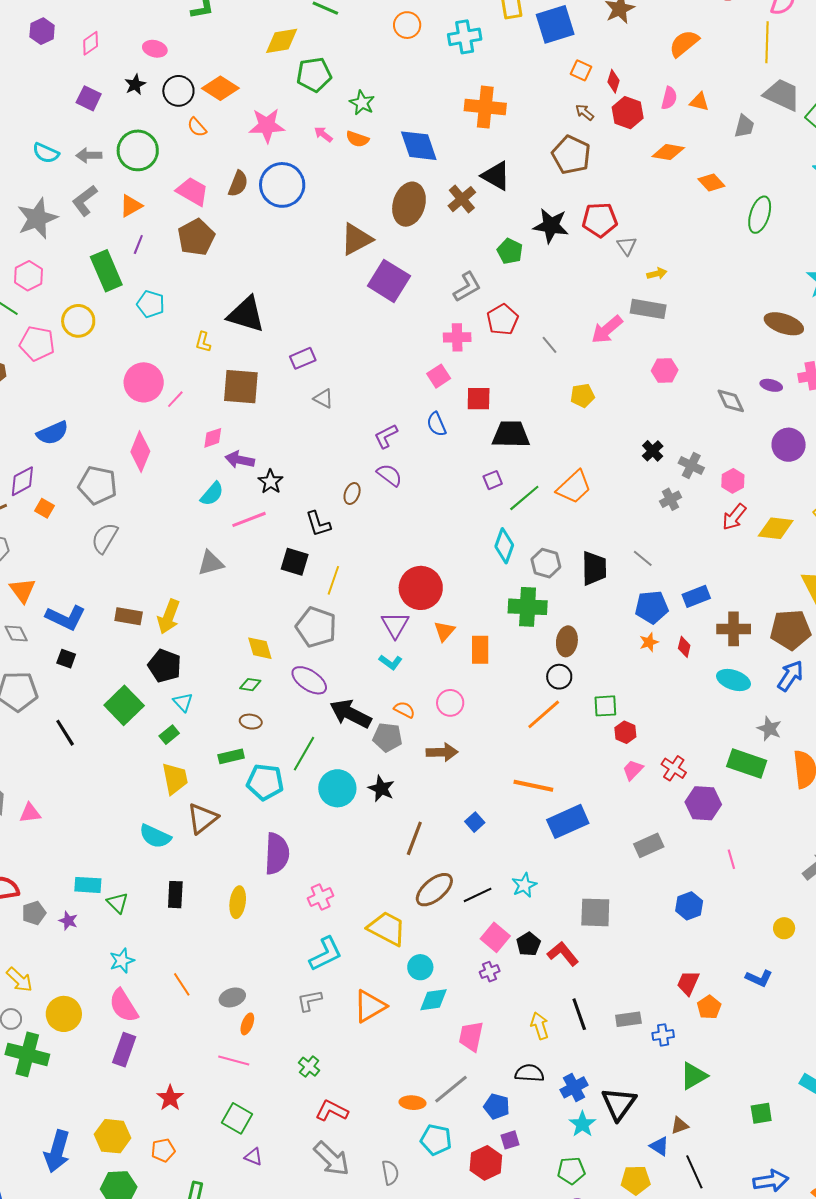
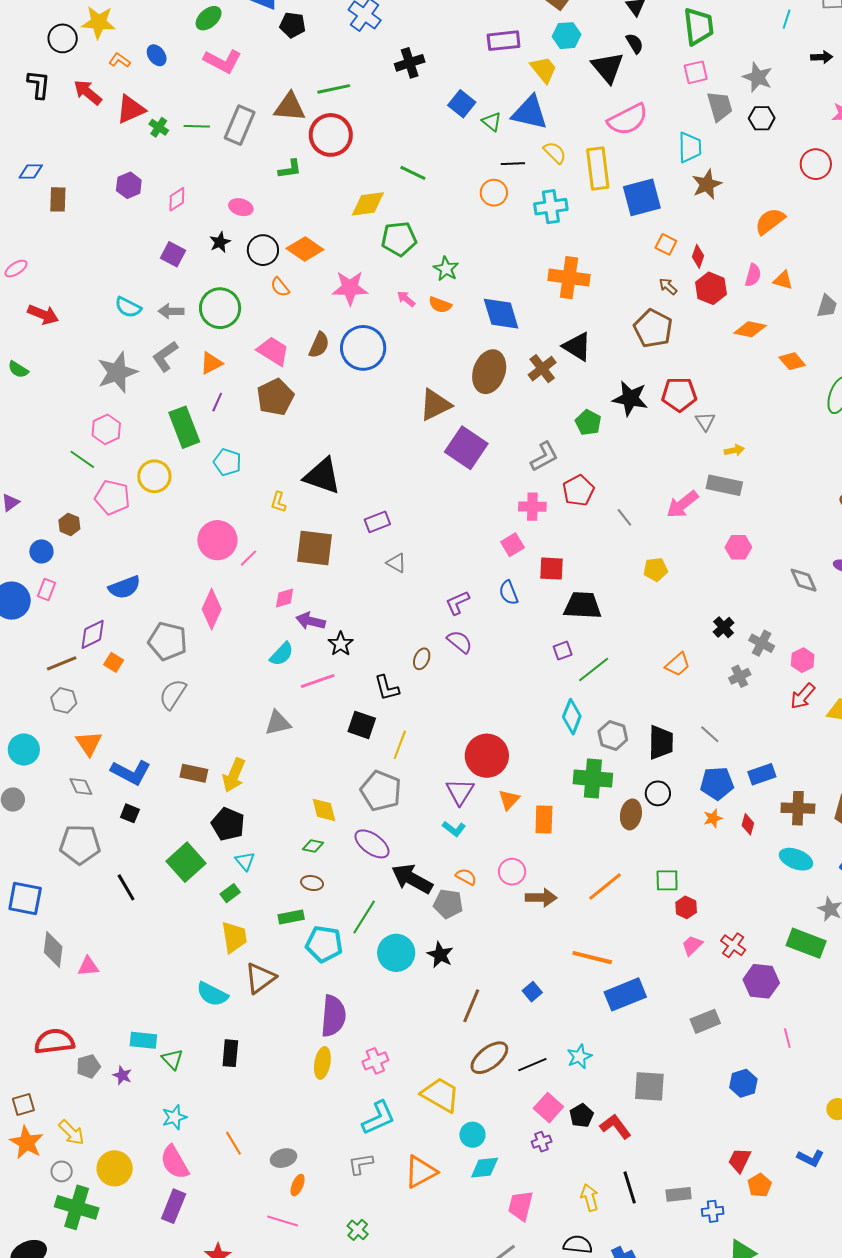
orange trapezoid: (574, 487) -> (678, 664), moved, size x0.7
black circle: (559, 677) -> (658, 793), moved
brown arrow: (442, 752) -> (541, 898), moved
yellow ellipse: (238, 902) -> (322, 1063), moved

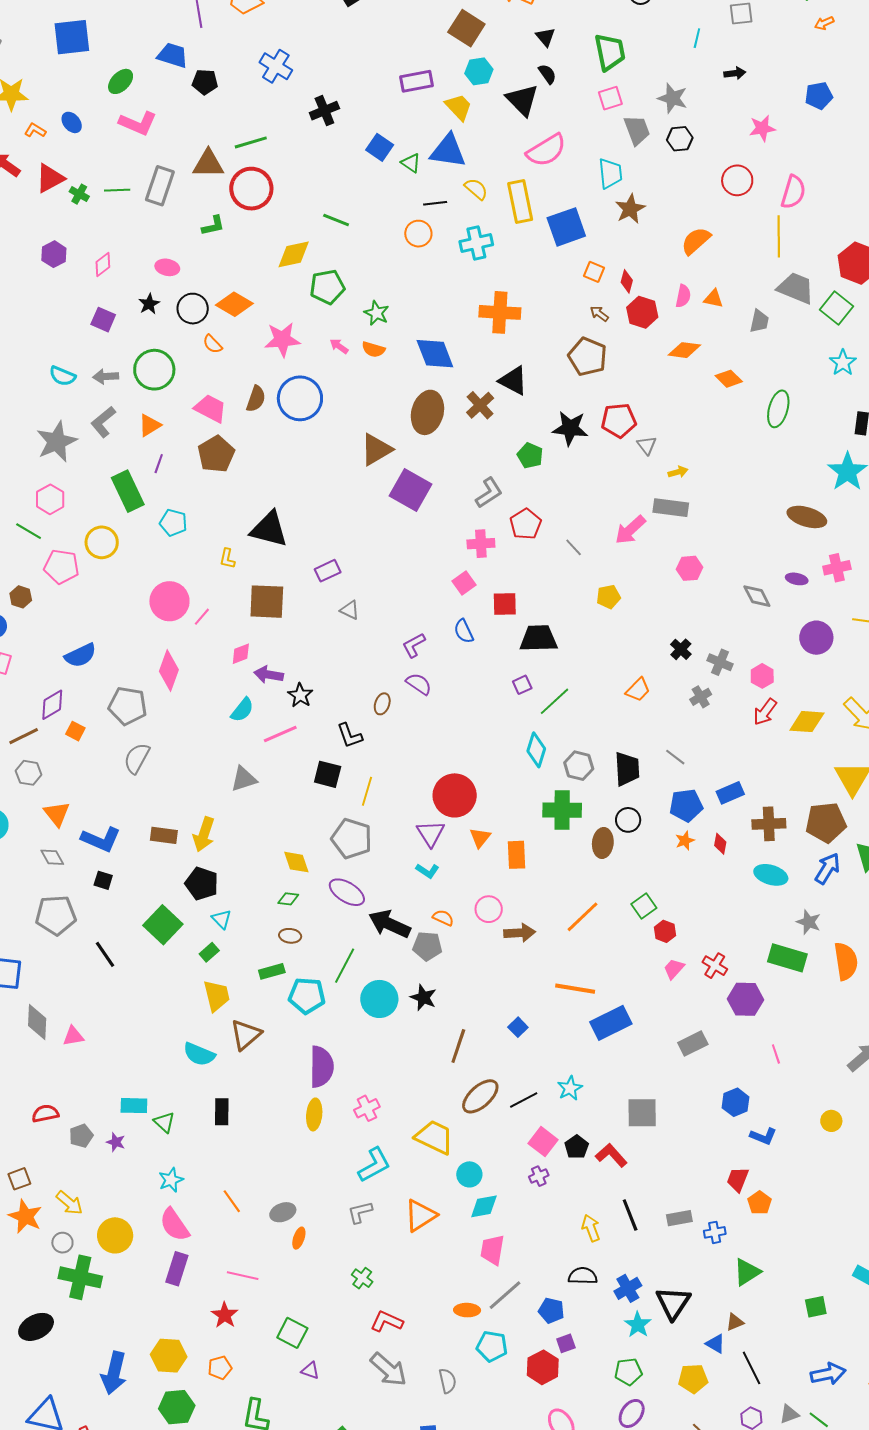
green square: (667, 880) -> (644, 906), turned -30
red semicircle: (54, 1041) -> (45, 1114), size x0.7
blue L-shape: (811, 1158) -> (763, 1136), moved
pink trapezoid: (521, 1206) -> (492, 1250), moved
pink line: (283, 1221) -> (243, 1276), moved

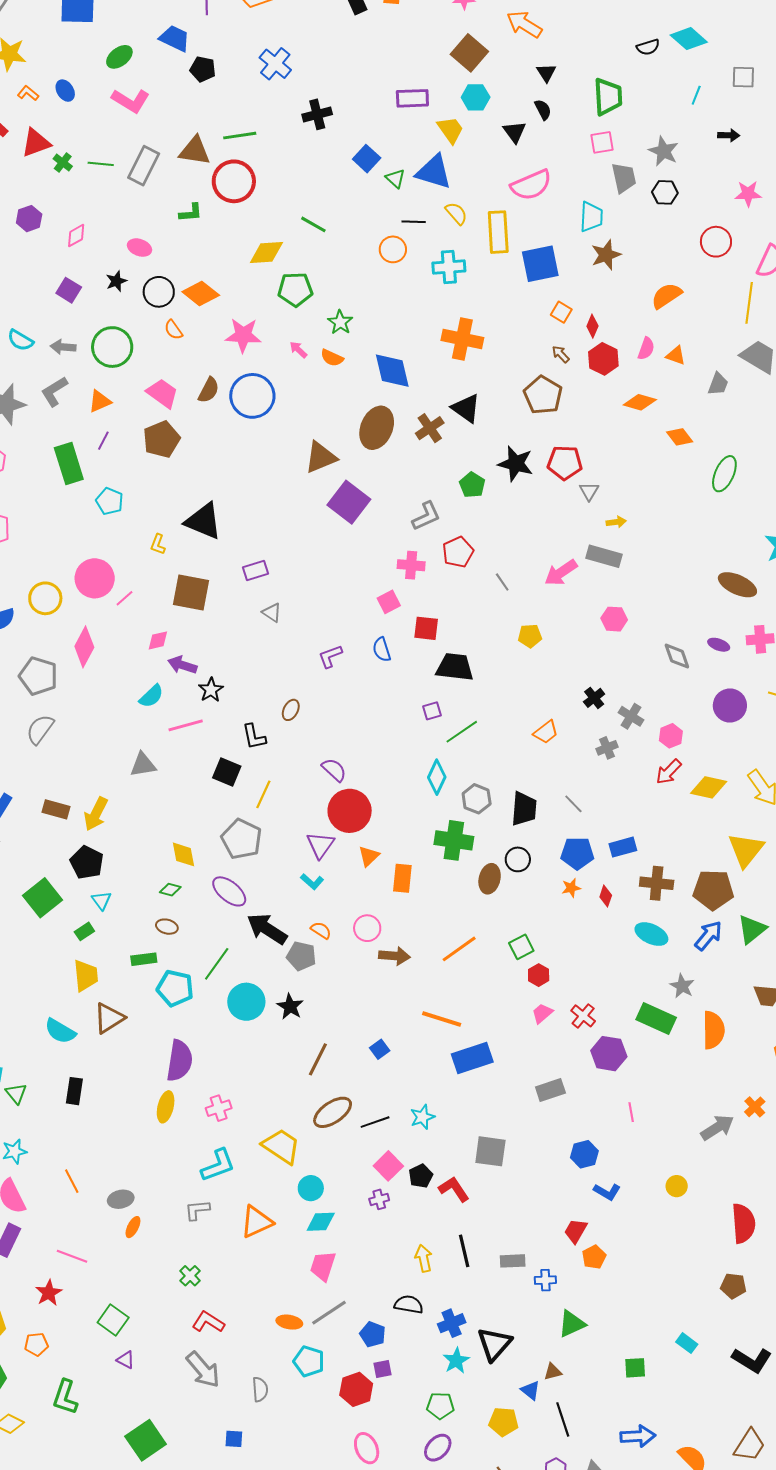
black triangle: (522, 100) -> (514, 132), size x0.7
yellow circle: (102, 542) -> (45, 598), moved
purple semicircle: (419, 684) -> (334, 770), moved

